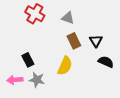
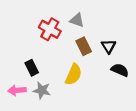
red cross: (35, 14) -> (50, 29), moved

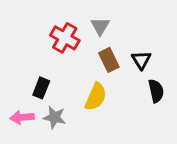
gray triangle: (77, 20) -> (100, 26), turned 42
black rectangle: (32, 68) -> (41, 88), turned 49
black semicircle: (120, 70) -> (156, 91), turned 54

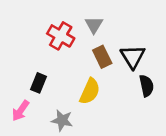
black triangle: (141, 60) -> (133, 57), size x1.4
pink arrow: (22, 117) -> (21, 111), turned -50
gray star: (54, 117) -> (62, 120), moved

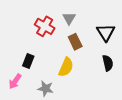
black triangle: (133, 57) -> (106, 32), moved

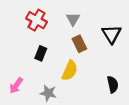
red cross: (45, 26) -> (36, 20), moved
black rectangle: (28, 61) -> (41, 53), moved
black semicircle: (108, 63) -> (113, 84), moved

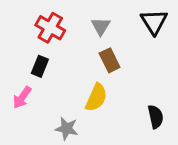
black triangle: (112, 34) -> (154, 22), moved
black rectangle: (41, 53) -> (40, 66), moved
pink arrow: (16, 86) -> (22, 97), moved

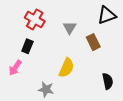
black triangle: (154, 22) -> (107, 15), turned 42
gray triangle: (101, 26) -> (70, 28), moved
brown rectangle: (110, 60) -> (93, 42), moved

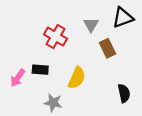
red cross: (35, 19) -> (56, 37), moved
gray triangle: (70, 28) -> (91, 25), moved
black rectangle: (27, 46) -> (40, 70), moved, turned 72

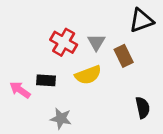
gray triangle: (91, 25) -> (96, 42), moved
pink arrow: (18, 78) -> (20, 90), turned 90
yellow semicircle: (77, 78) -> (88, 75), moved, turned 45

